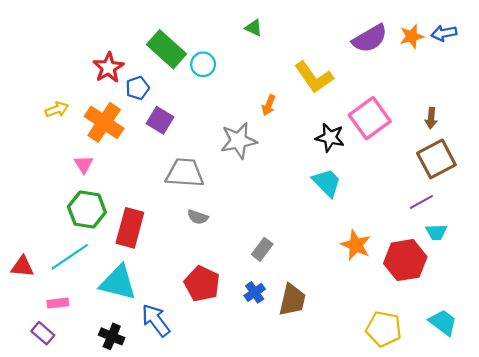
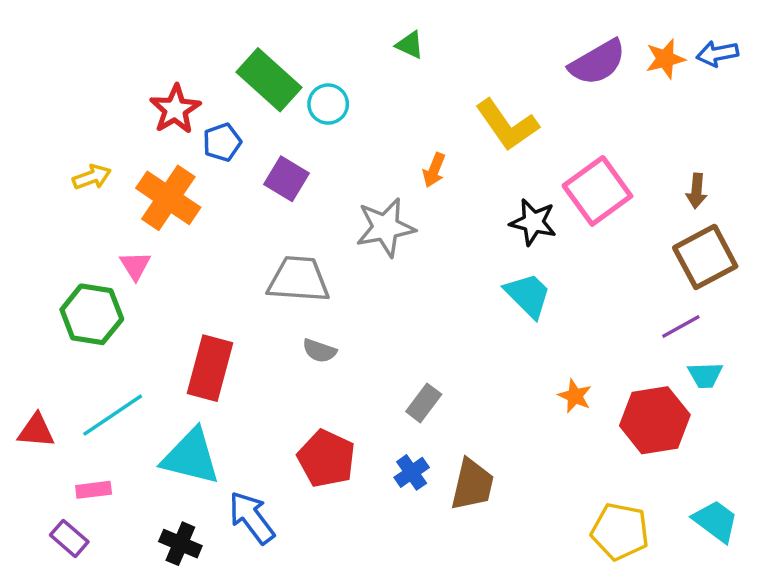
purple square: (160, 120) -> (286, 179), moved
green hexagon: (87, 210) -> (92, 314), moved
orange star: (356, 245) -> (575, 396), size x0.7

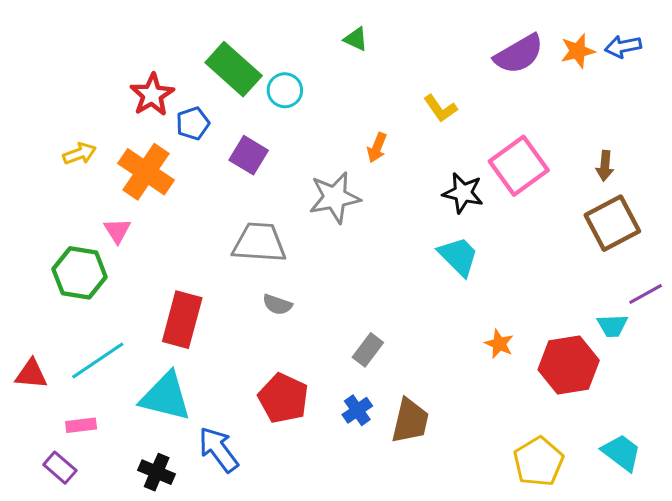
yellow L-shape: (507, 125) -> (440, 108), size x0.6
purple line: (681, 326) -> (646, 294), moved
yellow pentagon: (620, 531) -> (538, 462), turned 30

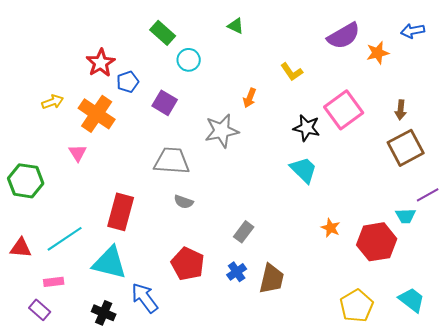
orange star: (578, 51) -> (378, 53), moved
green rectangle: (234, 69) -> (163, 33), moved, size x0.7
green hexagon: (80, 273) -> (26, 181), moved

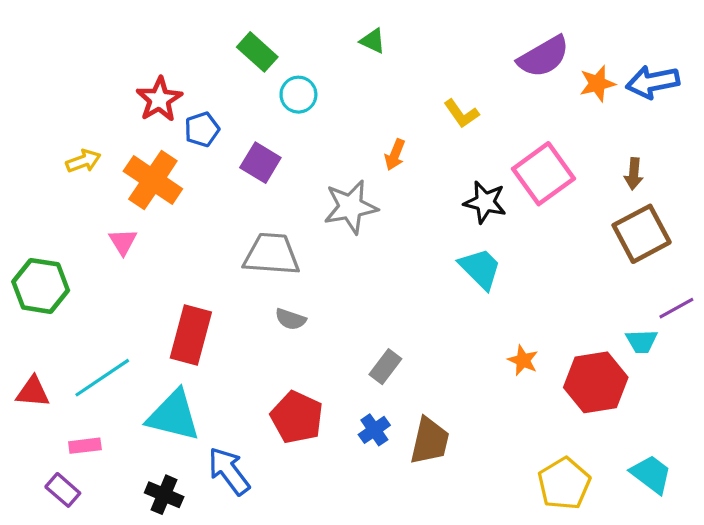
blue arrow: (413, 31) -> (653, 82), moved, size x1.4

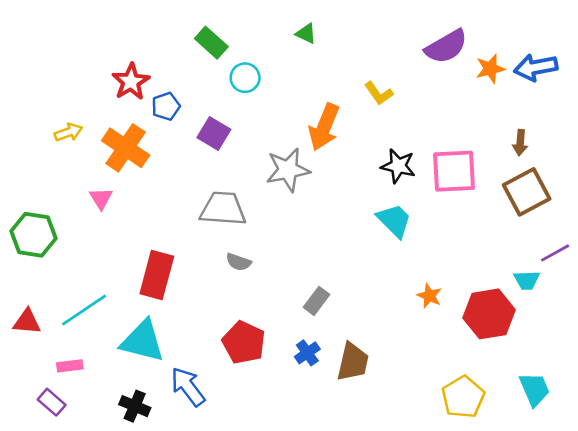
orange arrow: (395, 155) -> (324, 127), size x1.8
pink square: (544, 174) -> (454, 171), moved, turned 33
cyan trapezoid: (651, 474) -> (534, 389), turned 30

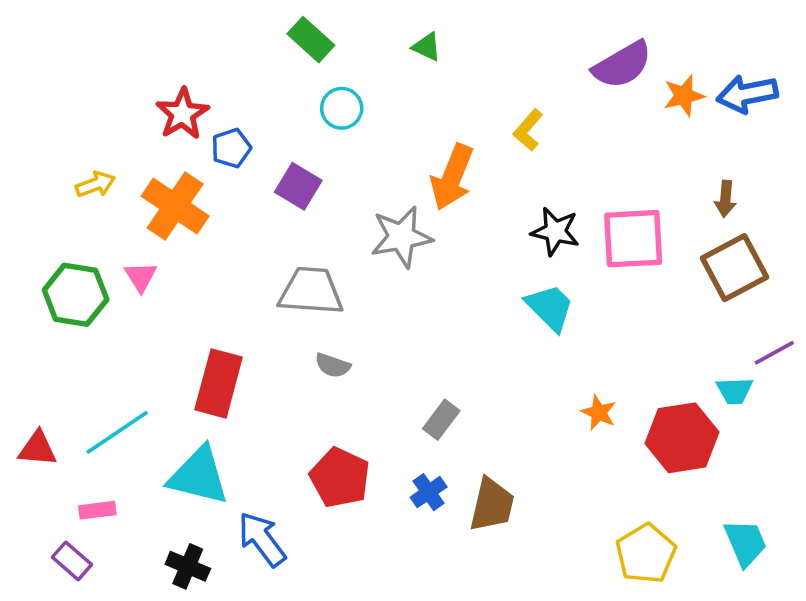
green rectangle: (211, 43) -> (311, 40), moved
yellow L-shape: (379, 93) -> (528, 130), turned 76
green hexagon: (33, 235) -> (76, 295), moved

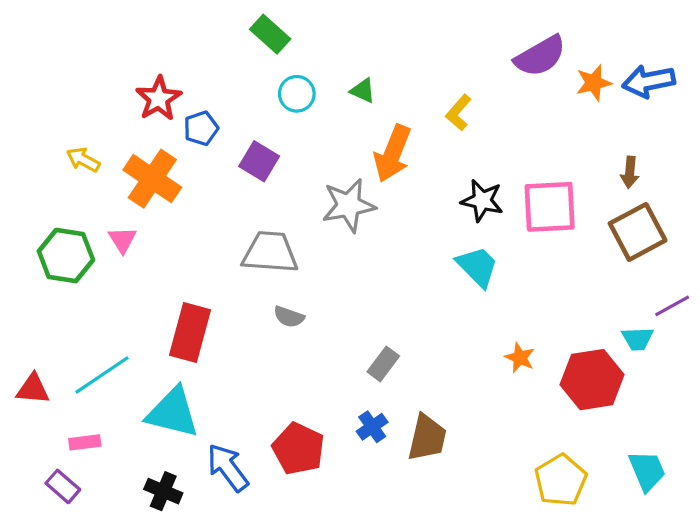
green triangle: (427, 47) -> (363, 91), moved
yellow arrow: (95, 184) -> (83, 160), turned -132
red pentagon: (340, 478) -> (298, 449), moved

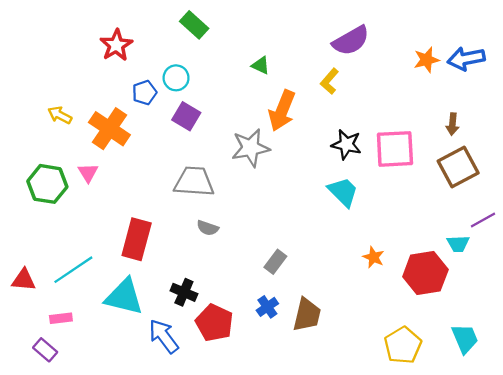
purple semicircle: (540, 56) -> (351, 41), moved
cyan circle: (297, 94) -> (176, 78), moved
red star: (159, 98) -> (116, 45), moved
black cross: (163, 491) -> (184, 292), moved

